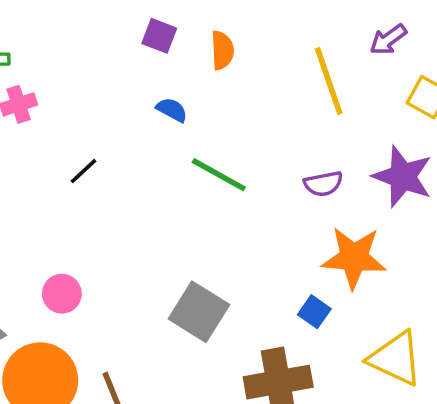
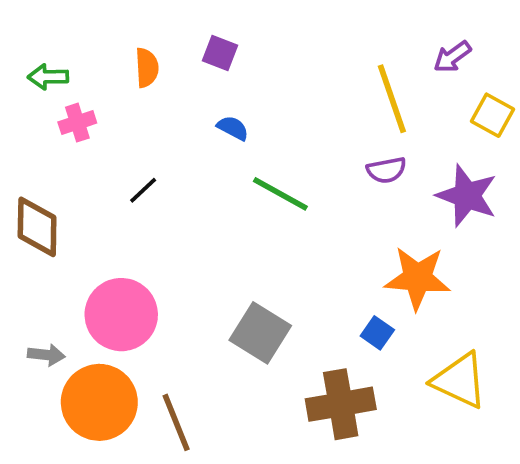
orange semicircle: (222, 50) -> (147, 68), moved
purple semicircle: (323, 184) -> (386, 170), moved
pink circle: (62, 294) -> (121, 315), size x1.8

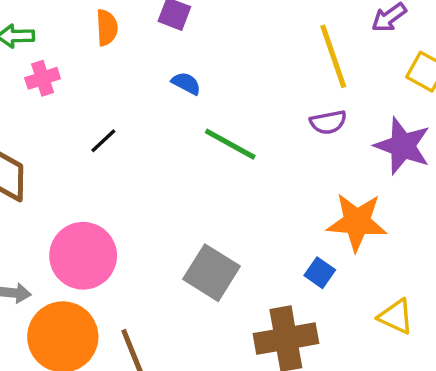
yellow triangle: (460, 380) -> (396, 317), size x0.7

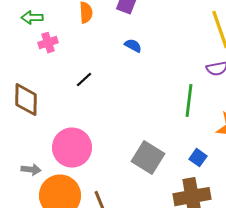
green line: (230, 144) -> (189, 101), moved, turned 68
blue square: (320, 273) -> (198, 158), moved

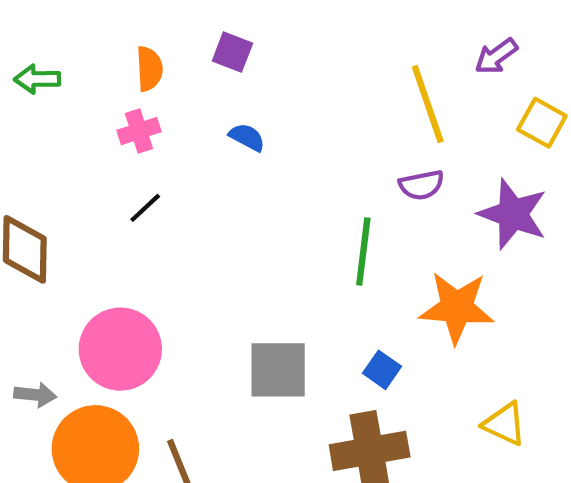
pink cross: (48, 43) -> (139, 131), moved
gray square: (148, 158) -> (278, 370), turned -32

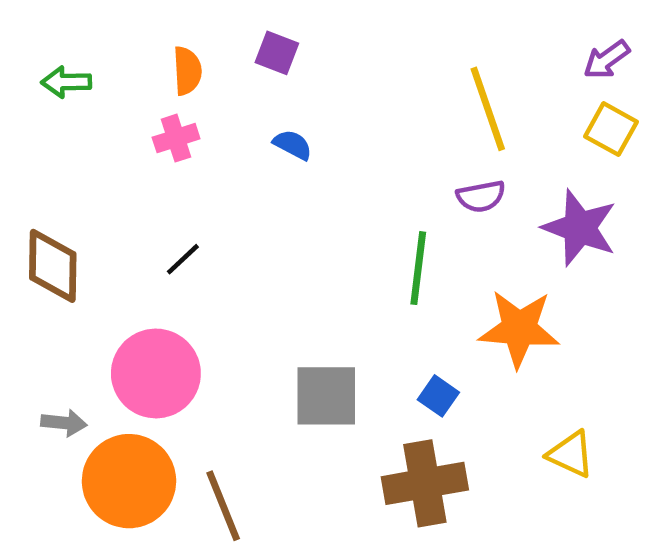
purple arrow: (496, 56) -> (607, 60), moved
black line: (145, 208) -> (183, 259), moved

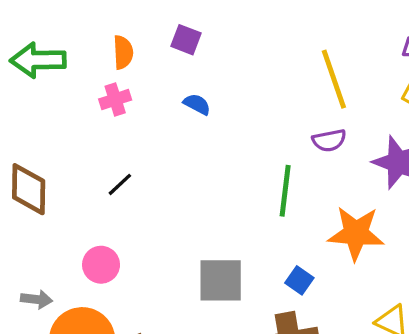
green arrow: (66, 82) -> (38, 60), size x1.6
pink circle: (156, 373) -> (101, 265), size x0.6

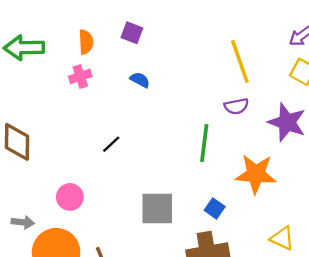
black line: (120, 184) -> (111, 144), moved

